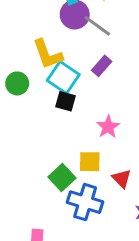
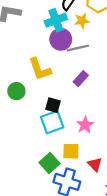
gray line: (97, 26) -> (78, 48), turned -50
cyan square: (63, 78) -> (52, 122), moved, turned 35

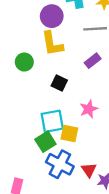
purple circle: (61, 39) -> (52, 16), moved
cyan square: (52, 122) -> (52, 121), moved
red triangle: (95, 164) -> (89, 170), moved

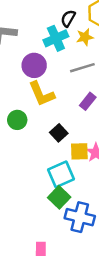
black square: (59, 83) -> (59, 133), turned 35
yellow square: (69, 133) -> (79, 151), moved

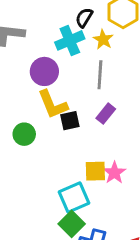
yellow star: (85, 37) -> (103, 39), turned -30
gray line: (82, 68) -> (100, 75), turned -70
black square: (59, 133) -> (70, 121), moved, turned 30

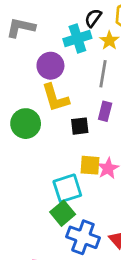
purple rectangle: (106, 114) -> (105, 111), turned -30
black square: (70, 121) -> (80, 126), moved
green circle: (24, 134) -> (26, 124), size x1.4

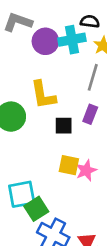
black semicircle: (93, 18) -> (90, 21), turned 54
purple circle: (50, 66) -> (45, 41), moved
cyan square: (67, 188) -> (22, 194), moved

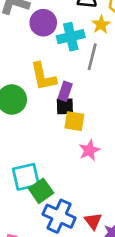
cyan cross: (72, 40) -> (71, 37), moved
purple rectangle: (90, 114) -> (65, 91), moved
yellow square: (69, 165) -> (74, 121), moved

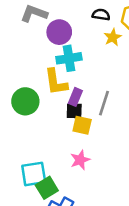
cyan cross: (71, 37) -> (69, 58), moved
gray line: (92, 57) -> (104, 103), moved
pink star: (89, 150) -> (80, 160), moved

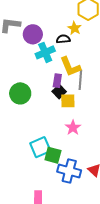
black semicircle: (101, 15) -> (63, 39), moved
yellow L-shape: (56, 82) -> (70, 67), moved
black square: (74, 111) -> (59, 92), turned -32
green square: (47, 188) -> (53, 155), turned -30

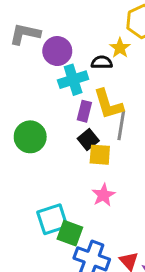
purple rectangle: (57, 81) -> (84, 111), moved

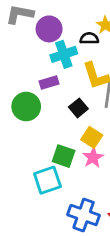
purple rectangle: (84, 111) -> (49, 82), moved, turned 60
yellow square: (100, 155) -> (92, 137), moved, turned 30
green square: (70, 233) -> (64, 156), moved

